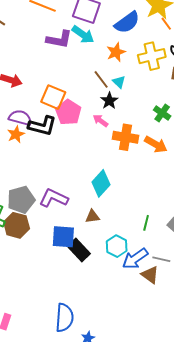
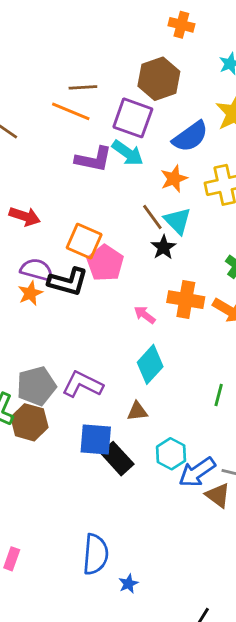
cyan triangle: (119, 82) -> (178, 221), size x1.5
pink arrow: (101, 121) -> (145, 315), moved
green line: (146, 223) -> (219, 395), moved

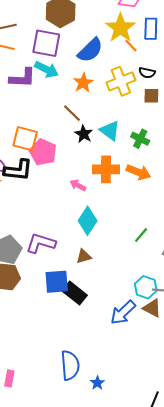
cyan triangle: (178, 221) -> (110, 131), moved
green line: (219, 395) -> (141, 235), turned 35
cyan hexagon: (171, 454) -> (146, 287), moved
blue arrow: (197, 472) -> (123, 313), moved

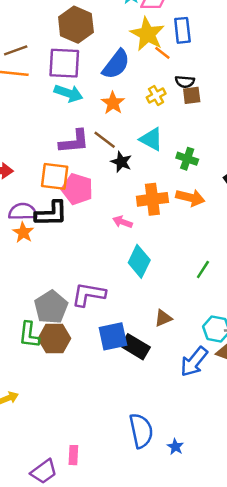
purple L-shape: (23, 78) -> (74, 142), moved
yellow cross: (121, 81) -> (156, 96), size x0.6
brown square: (151, 96) -> (192, 95), moved
cyan triangle: (110, 131) -> (151, 139), moved
brown triangle: (84, 256) -> (163, 318), moved

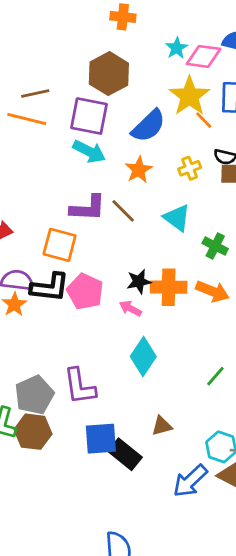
black star: (121, 162) -> (139, 282), moved, turned 30
pink pentagon: (77, 189) -> (85, 292), moved
purple L-shape: (89, 294) -> (80, 386), turned -116

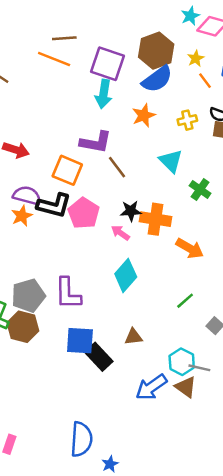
brown hexagon: (109, 74) -> (156, 51), moved
yellow star: (189, 96) -> (196, 58), size x0.5
cyan arrow: (89, 151) -> (103, 94), turned 64
brown line: (123, 211) -> (117, 167), moved
orange arrow: (212, 291) -> (190, 248), moved

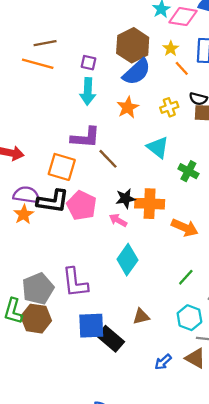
purple square: (108, 64) -> (88, 63), size x0.5
cyan hexagon: (182, 362) -> (189, 318), moved
blue arrow: (151, 387) -> (163, 362), size x0.6

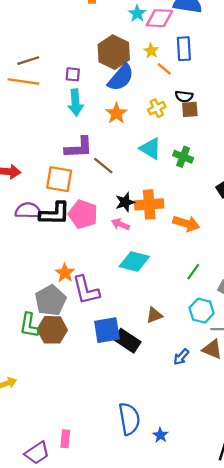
green cross: (188, 171) -> (183, 157), moved
orange star: (24, 214) -> (65, 273), moved
cyan diamond: (127, 260) -> (134, 262), turned 76

